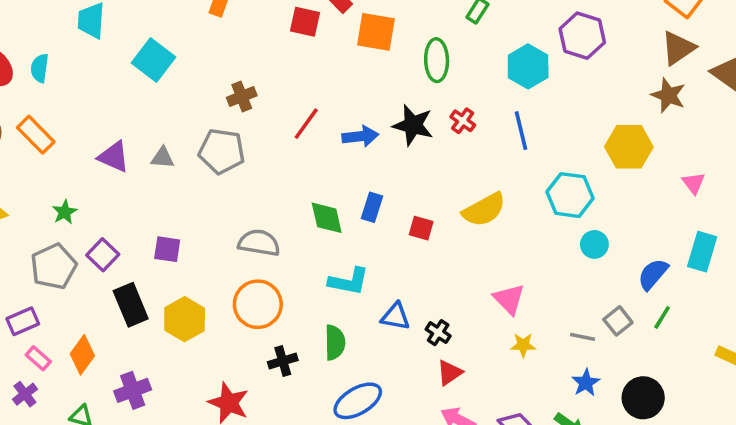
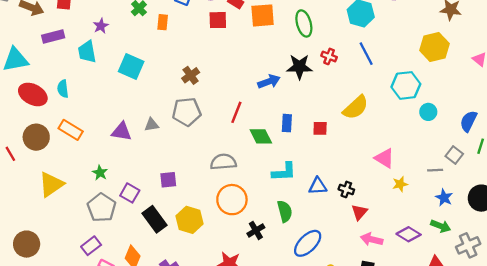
red line: (306, 124) -> (236, 112), moved

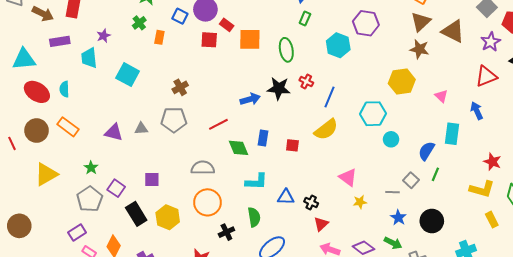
blue line: (366, 54) -> (329, 97), moved, turned 45
red line: (236, 112) -> (218, 124), turned 36

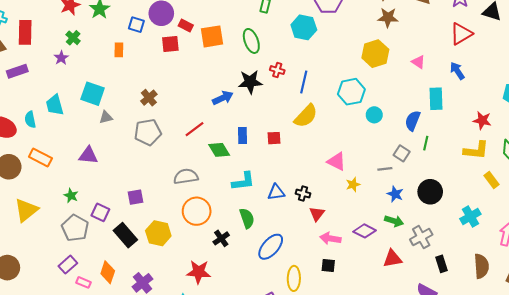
green cross: (139, 23) -> (73, 38), moved
cyan trapezoid: (89, 58) -> (55, 105), moved
gray triangle: (141, 129) -> (106, 117), moved

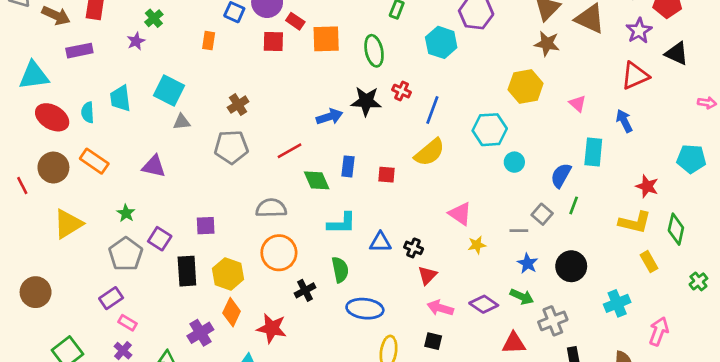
black rectangle: (125, 235) -> (187, 271), turned 30
blue ellipse: (271, 247) -> (365, 309), turned 48
orange diamond: (108, 272) -> (232, 312), moved

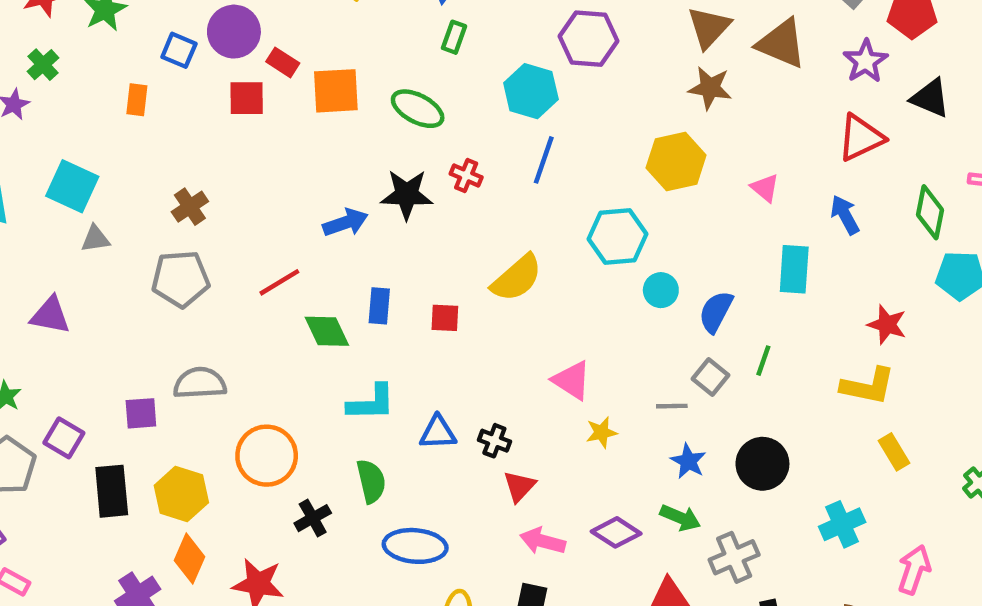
green ellipse: (374, 51) -> (418, 109), turned -48
blue line: (432, 110) -> (544, 160), moved
blue semicircle: (561, 175) -> (716, 312), moved
gray semicircle: (271, 208) -> (200, 383), moved
green diamond: (676, 229) -> (930, 212), moved

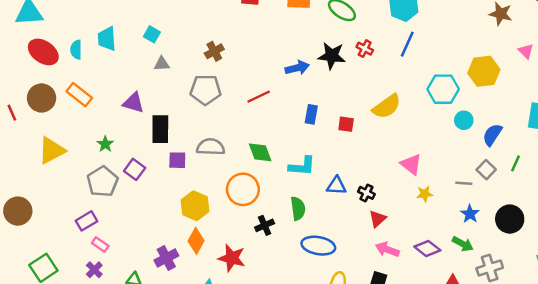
yellow hexagon: (676, 161) -> (484, 71), moved
cyan square: (72, 186) -> (152, 34), size x0.6
pink triangle: (765, 188) -> (526, 51), moved
green diamond: (327, 331) -> (260, 152), moved
black rectangle: (112, 491) -> (160, 129), moved

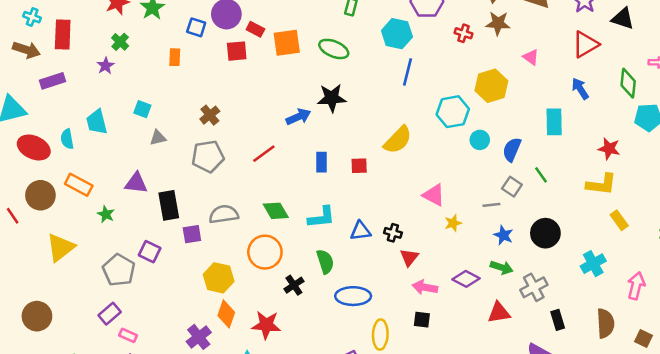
red cross: (365, 49) -> (464, 33), moved
green star: (105, 144) -> (106, 214), moved
green line: (515, 163) -> (541, 175), turned -49

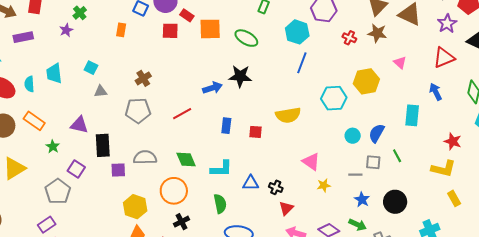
yellow semicircle: (398, 140) -> (288, 115), turned 30
cyan circle: (480, 140) -> (353, 136), moved
gray square: (512, 187) -> (373, 162), turned -35
purple square: (150, 252) -> (76, 169), moved
black cross: (294, 285) -> (181, 222), moved

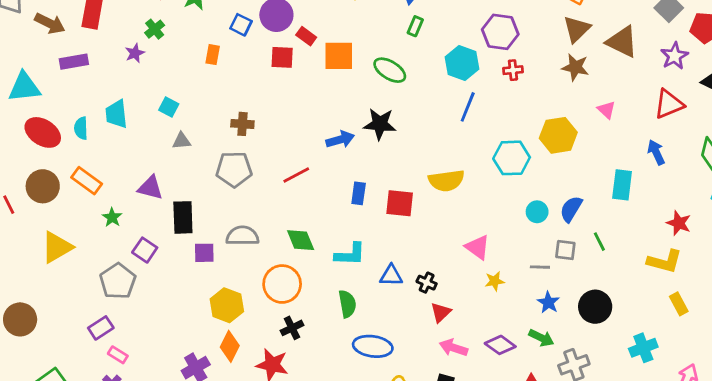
red cross: (349, 38) -> (513, 70), moved, turned -32
brown cross: (143, 78) -> (242, 124), turned 35
red square: (255, 132) -> (400, 203), size x1.5

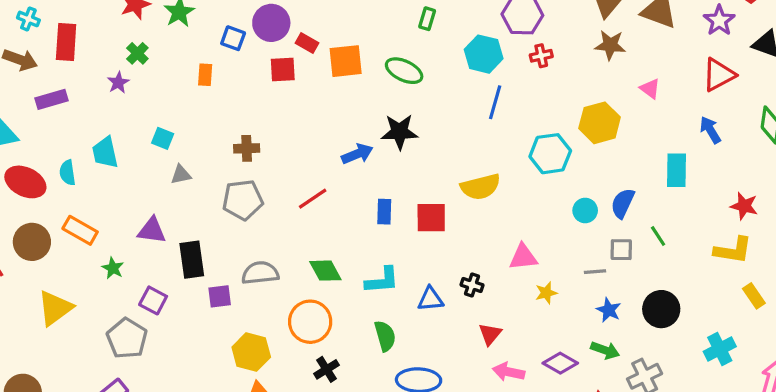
pink triangle: (478, 247) -> (523, 257), turned -36
black cross: (427, 283) -> (472, 285), moved

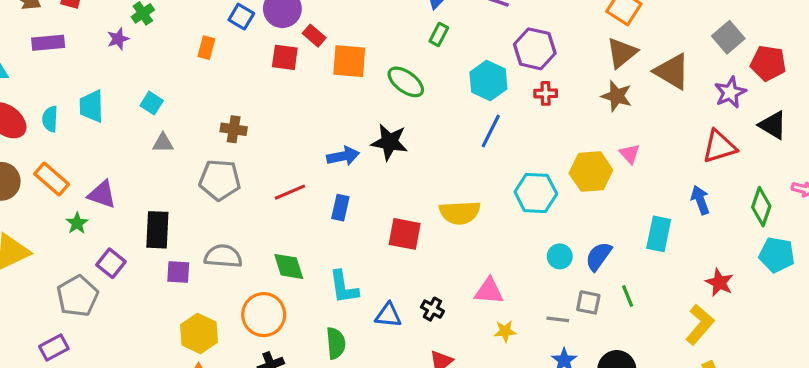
pink triangle: (650, 89) -> (630, 154), moved
blue rectangle: (384, 212) -> (340, 208), moved
purple triangle: (152, 230) -> (102, 194), moved
yellow L-shape: (733, 250) -> (700, 325), turned -69
cyan L-shape: (382, 280) -> (344, 287), turned 75

